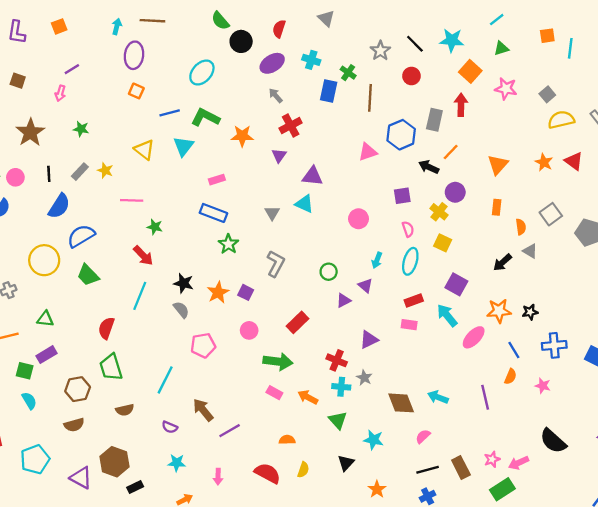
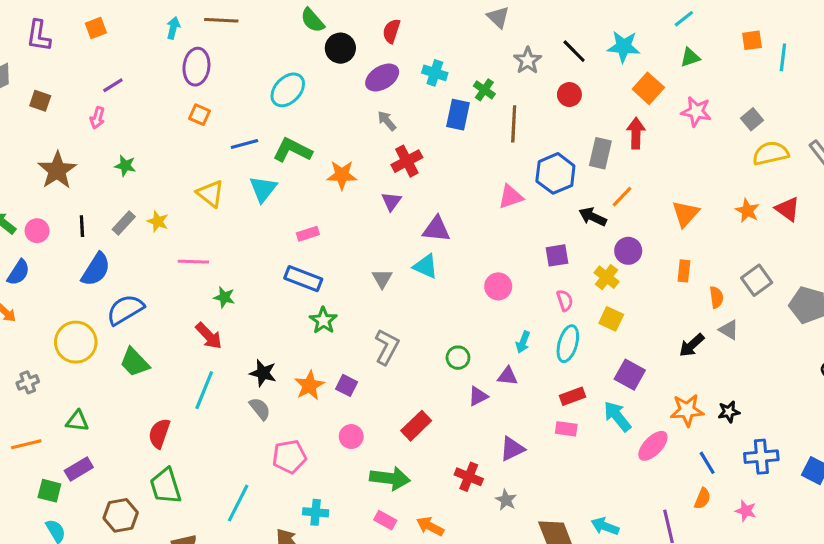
gray triangle: (326, 18) -> (498, 17), moved
purple triangle: (365, 286) -> (507, 376), turned -35
cyan cross: (341, 387) -> (316, 512), moved

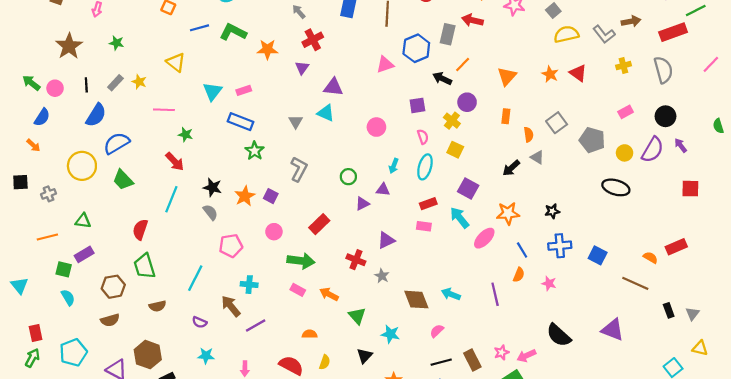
red arrow: (636, 133) -> (472, 20), turned -78
cyan triangle: (263, 189) -> (212, 91), moved
black star: (729, 412) -> (552, 211), moved

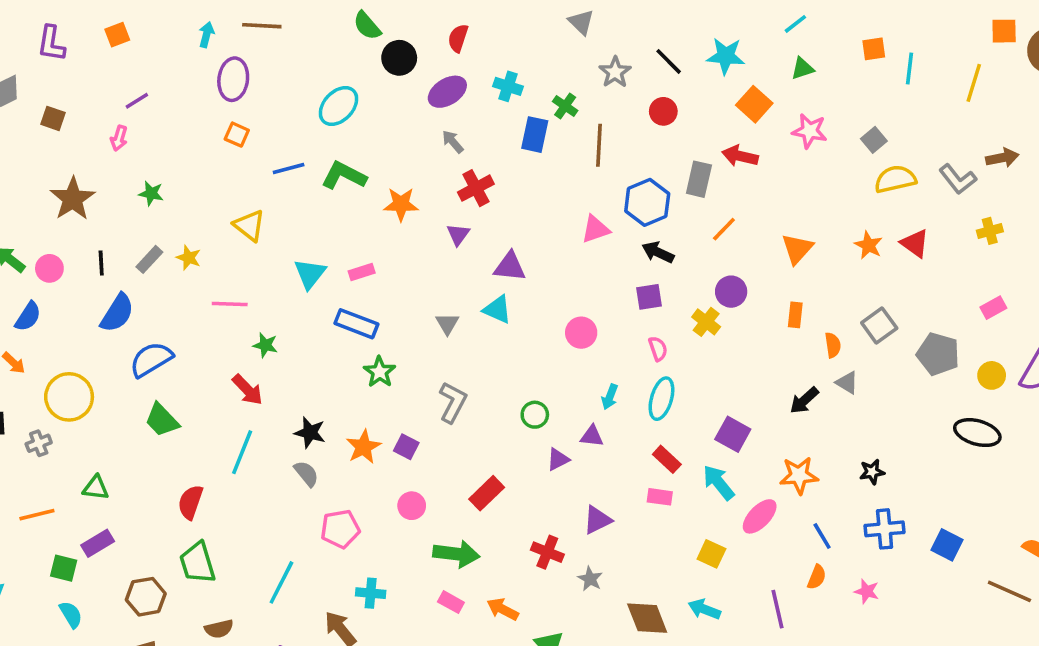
black arrow: (442, 78) -> (658, 252), moved
yellow square: (455, 150) -> (711, 554), moved
yellow circle: (82, 166) -> (69, 397), moved
red rectangle: (428, 204) -> (667, 459), turned 63

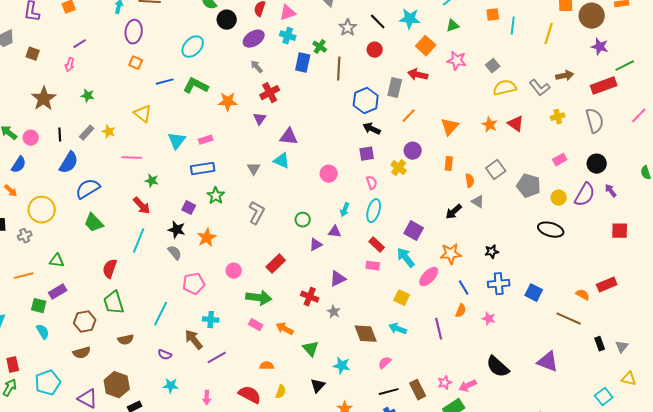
pink triangle: (595, 229) -> (288, 13), moved
blue rectangle: (356, 324) -> (203, 169), turned -30
purple square: (406, 447) -> (189, 208), moved

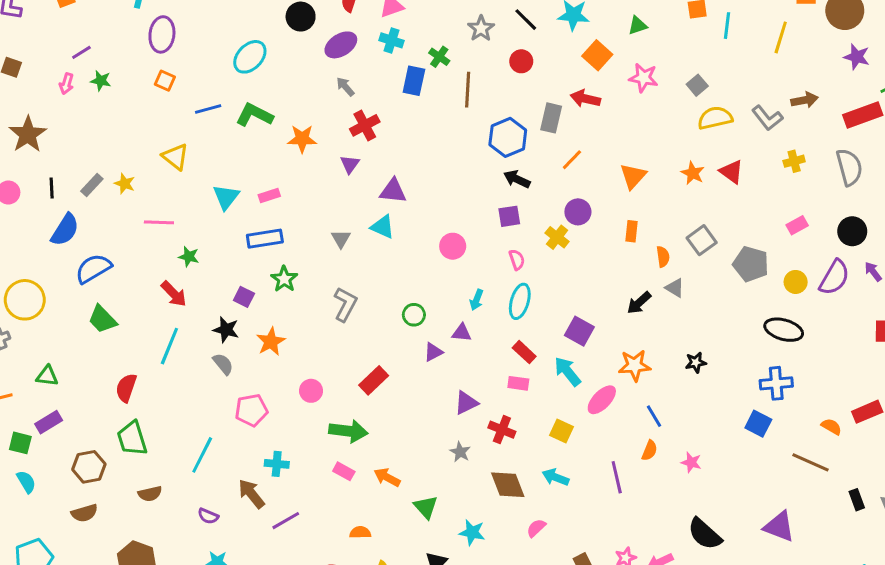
green star: (88, 96) -> (101, 81), moved
blue cross: (499, 284) -> (776, 383), moved
red cross: (310, 297) -> (502, 430), moved

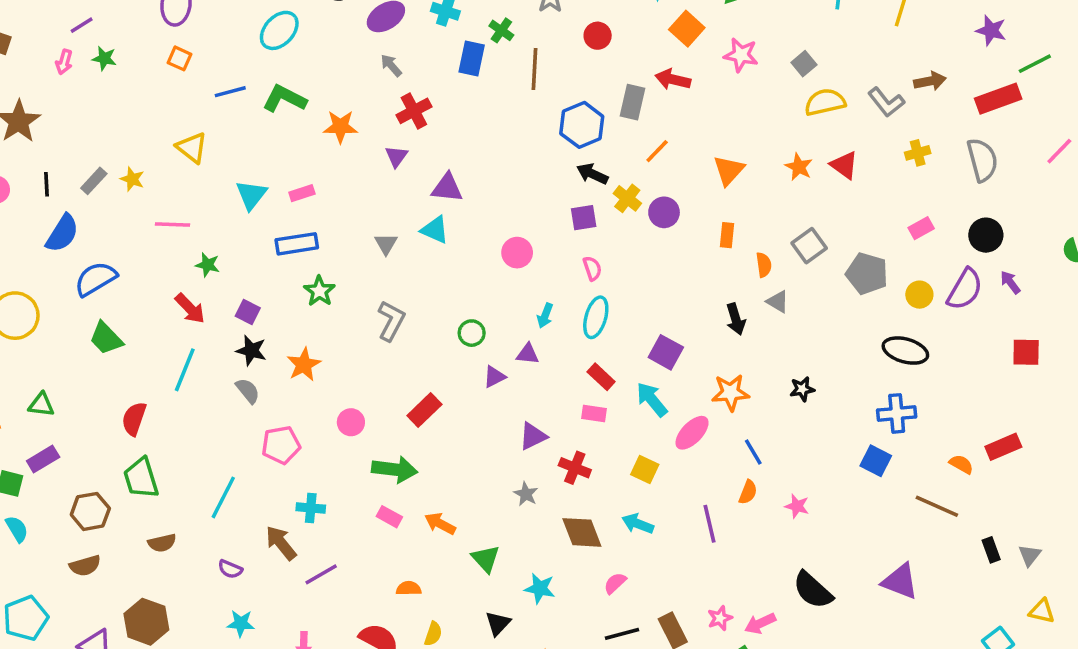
yellow cross: (557, 237) -> (627, 198), moved
purple square: (244, 297) -> (248, 312), moved
black arrow: (639, 303) -> (736, 319), turned -65

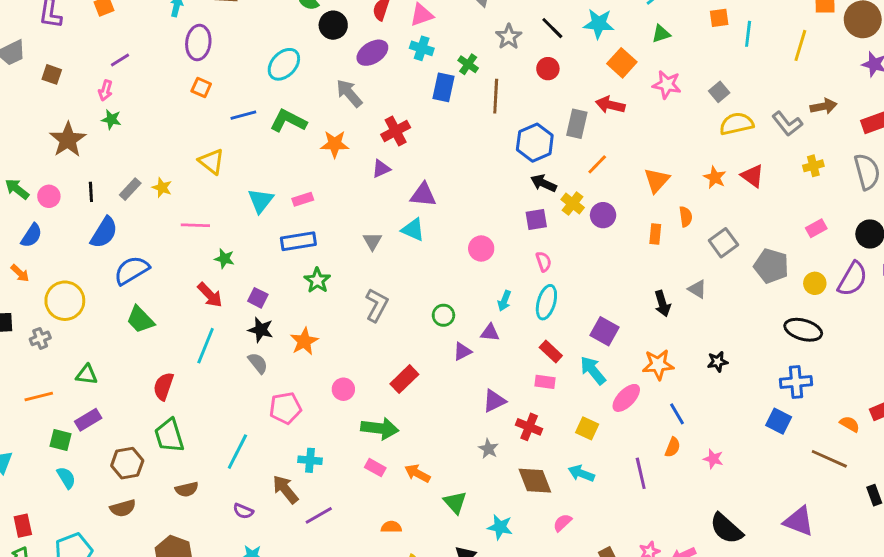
green star: (104, 58) -> (111, 119), moved
gray arrow: (391, 65) -> (349, 93), moved, size x1.5
purple triangle: (396, 156) -> (381, 169), turned 30
orange semicircle: (764, 265) -> (686, 217), moved

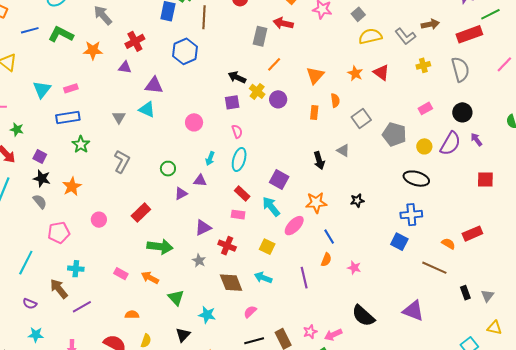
blue hexagon: (535, 143) -> (185, 51), moved
purple triangle: (381, 169) -> (125, 67), turned 32
green arrow: (380, 428) -> (160, 247), moved

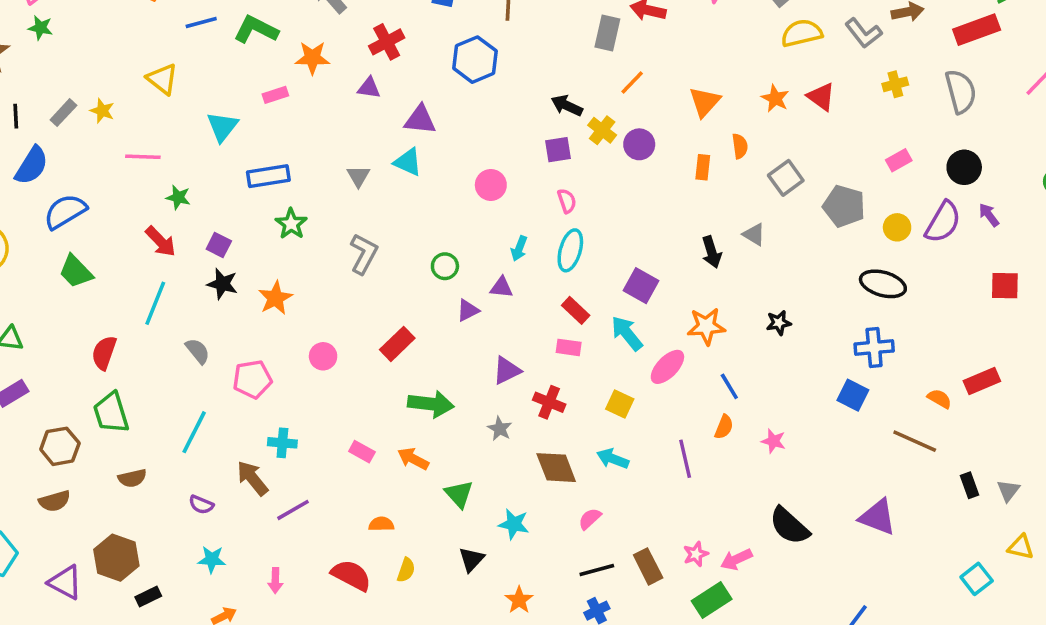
pink rectangle: (71, 88) -> (275, 95), moved
gray semicircle: (40, 202) -> (198, 351), moved

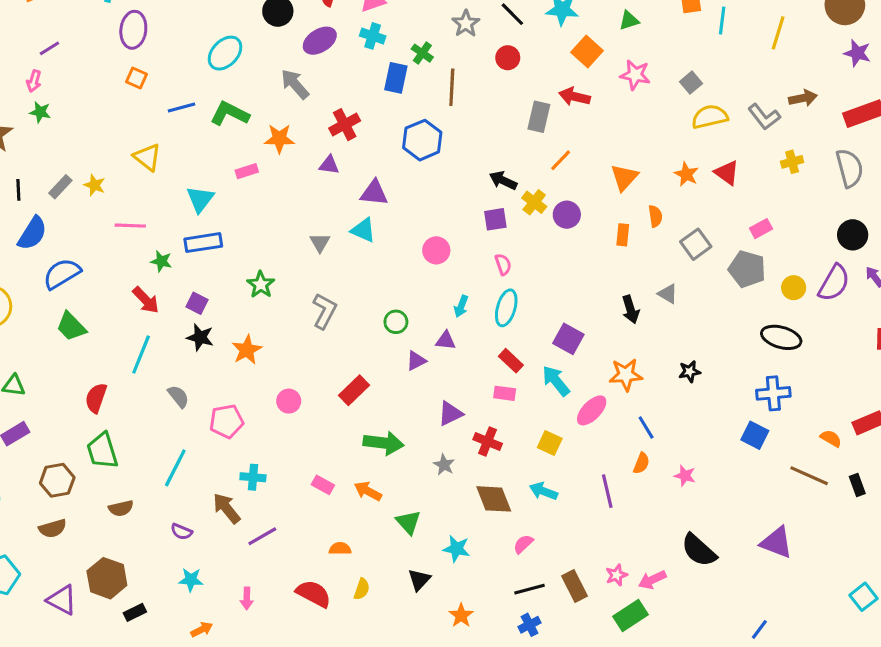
pink rectangle: (899, 160) -> (761, 229), moved
blue rectangle: (268, 176) -> (203, 243), moved
black rectangle: (969, 485) -> (857, 485), moved

